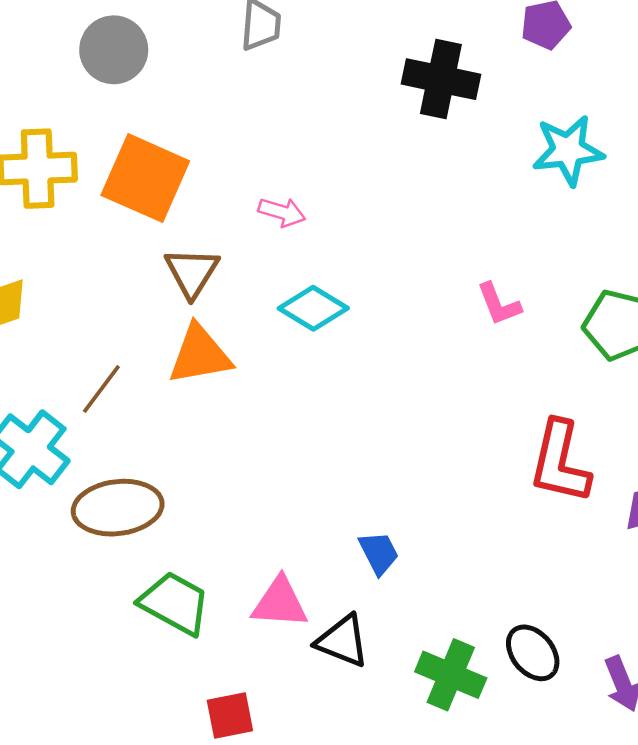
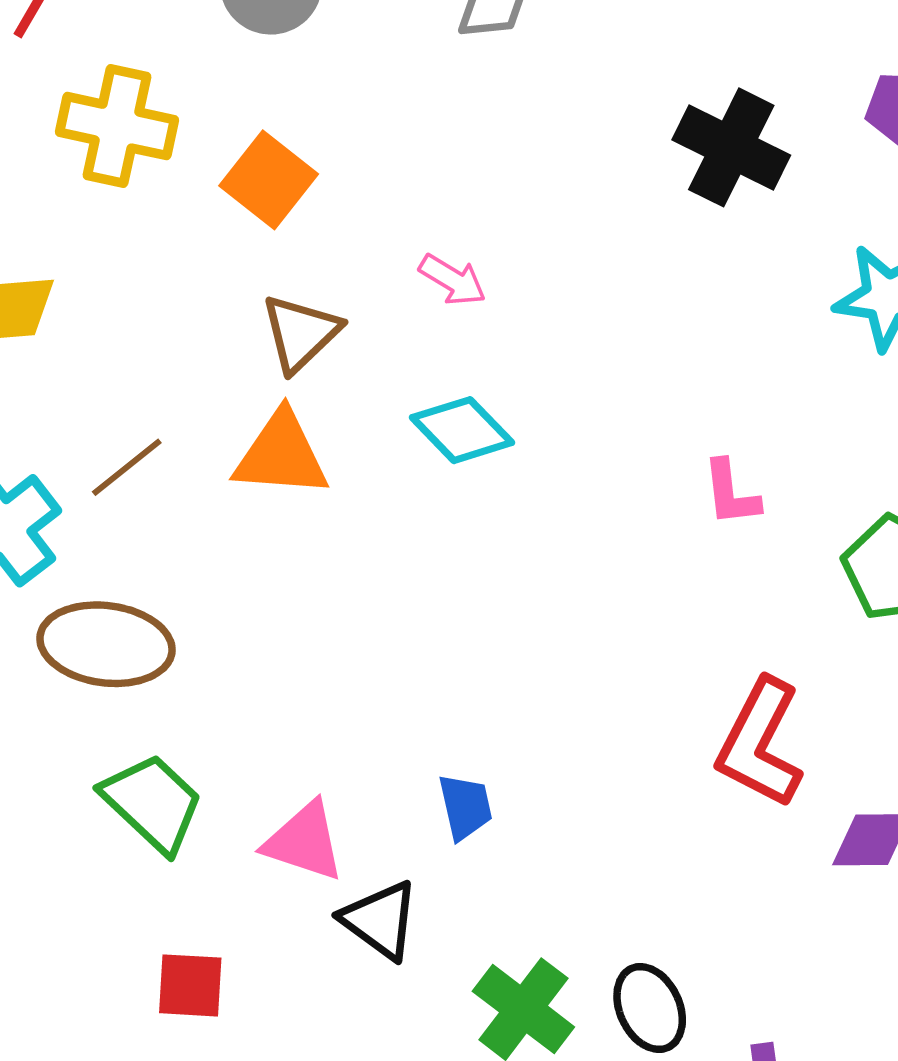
orange square: (145, 178) -> (269, 180), size x0.7

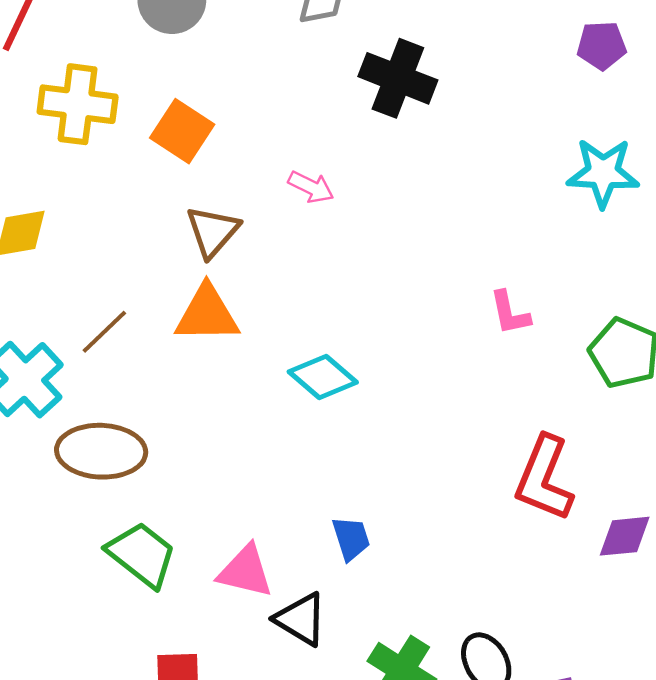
black cross: (731, 147) -> (398, 78), moved
cyan diamond: (462, 430) -> (323, 377), moved

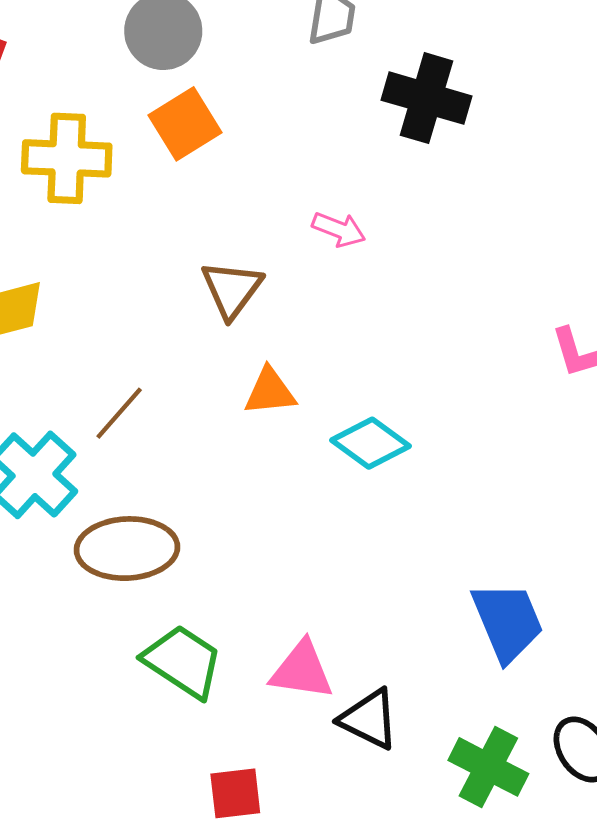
orange square: (182, 131) -> (185, 124), moved, turned 30
orange triangle: (207, 314) -> (270, 392), moved, size x0.7
blue trapezoid: (351, 538) -> (508, 622), moved, size x1.6

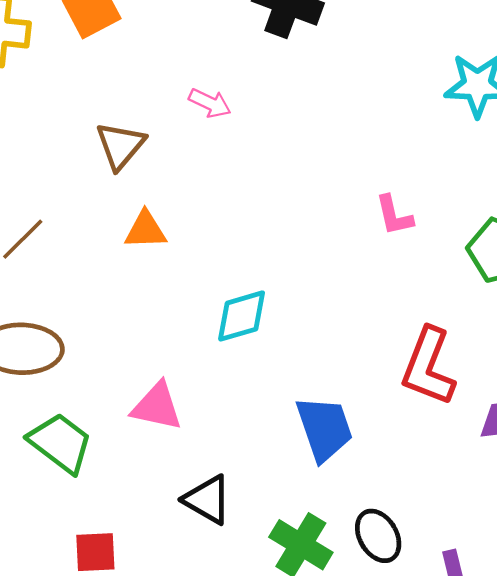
cyan diamond: (371, 443) -> (242, 316), moved, turned -56
pink triangle: (302, 670) -> (157, 406), moved

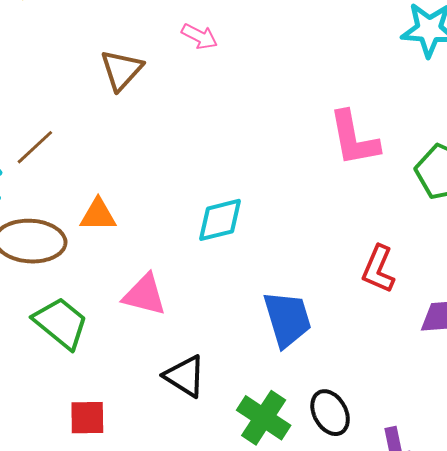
pink L-shape: (394, 215) -> (354, 138), size x1.6
orange triangle: (145, 230) -> (98, 215), moved
red L-shape: (428, 367) -> (378, 269), size x0.7

